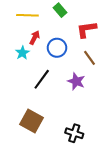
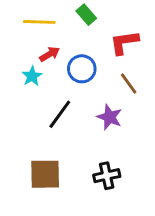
red arrow: (35, 38) -> (50, 54), turned 32
brown square: (32, 121) -> (45, 174), turned -30
black cross: (74, 133) -> (107, 176), moved, turned -30

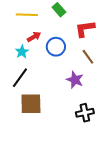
black line: (60, 114) -> (20, 78), moved
brown square: (45, 174) -> (31, 104), moved
black cross: (107, 176) -> (85, 113), moved

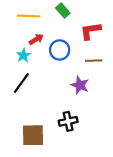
brown line: (88, 57) -> (94, 61), turned -56
brown square: (31, 104) -> (33, 135), moved
black cross: (85, 113) -> (68, 121), moved

